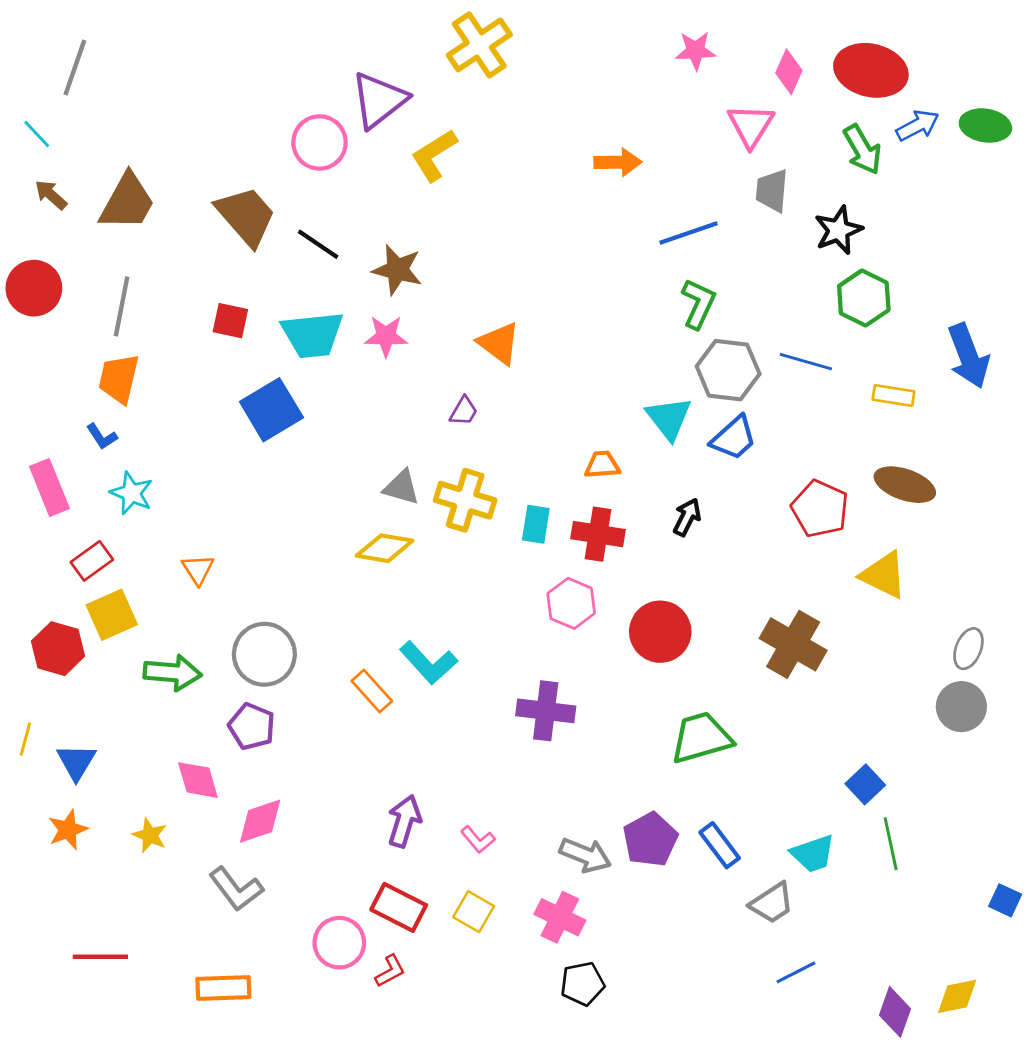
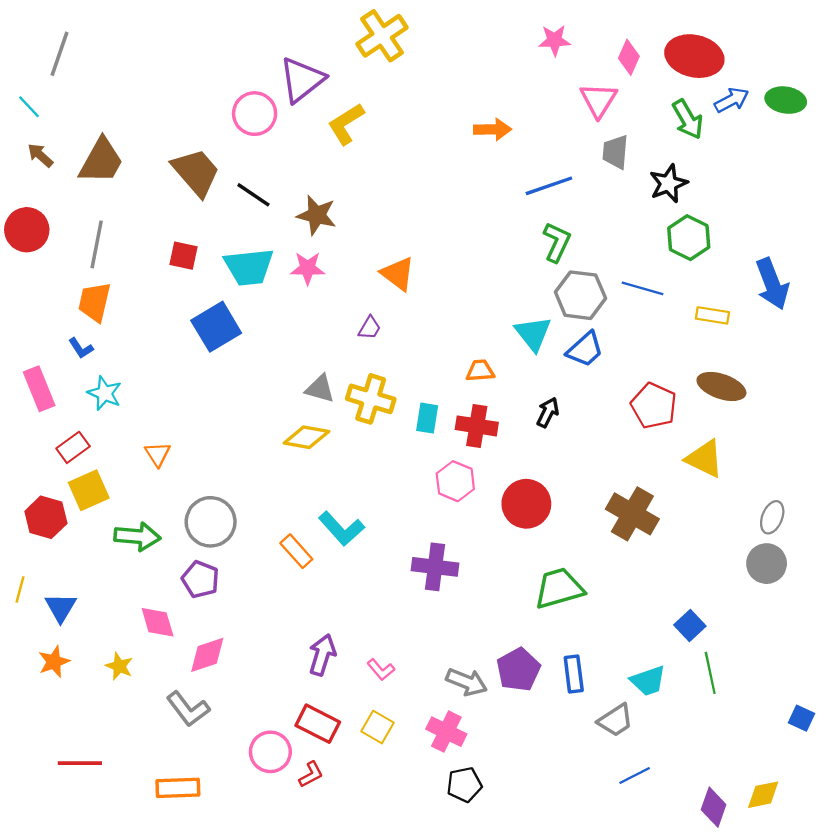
blue rectangle: (720, 845) -> (574, 674), turned 30

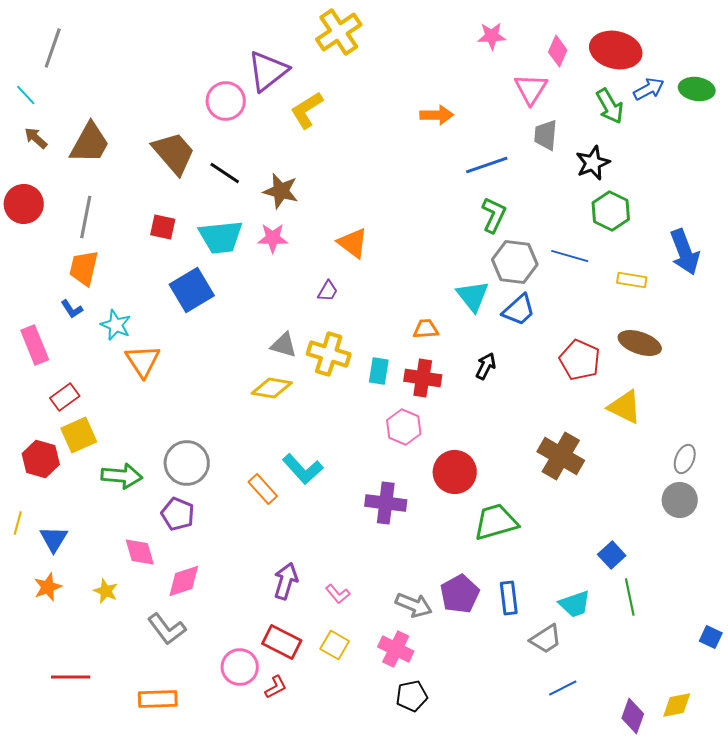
cyan star: (105, 393) -> (116, 325), moved
orange triangle: (158, 454) -> (143, 361), moved, size x1.5
red circle: (526, 504) -> (455, 472), moved

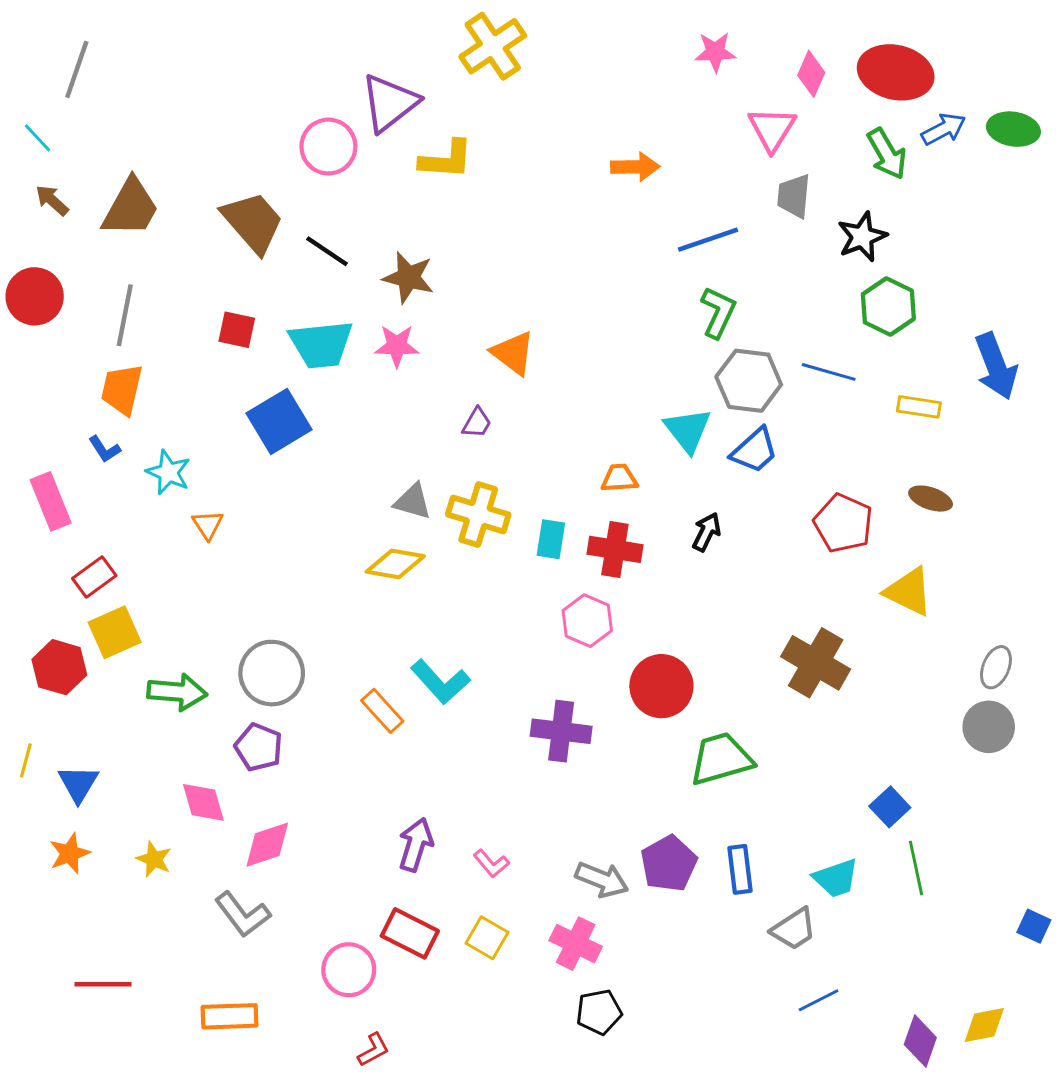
yellow L-shape: (307, 110) -> (446, 160), turned -144
brown ellipse: (640, 343) -> (931, 499), size x0.7
orange triangle: (143, 361) -> (208, 525), size x0.6
red L-shape: (276, 687) -> (373, 1050), moved

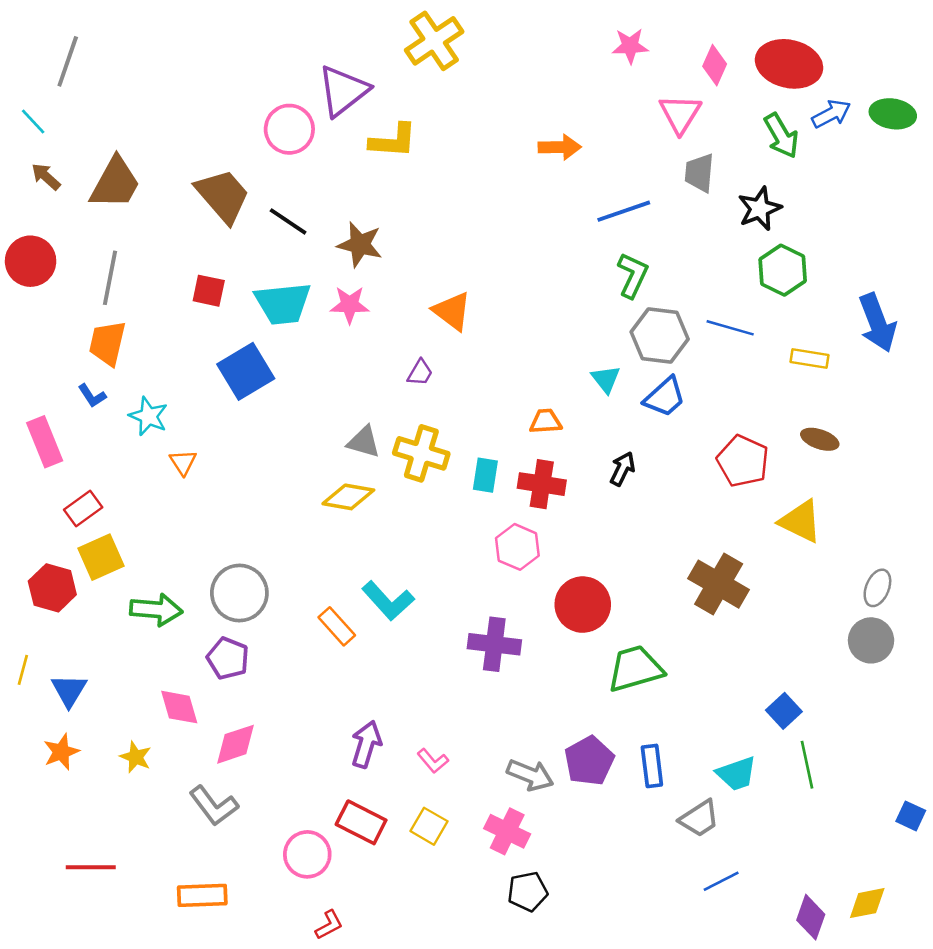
cyan triangle: (688, 430) -> (606, 379), size x0.7

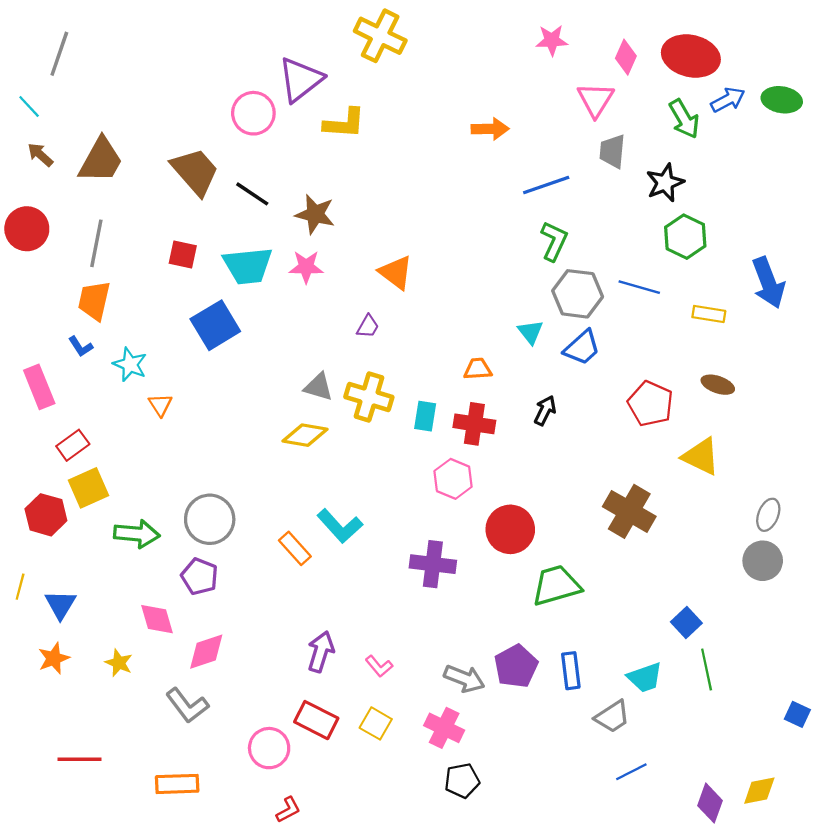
yellow cross: (434, 41) -> (380, 36), turned -30

